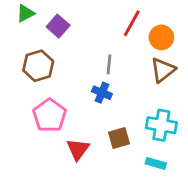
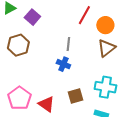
pink pentagon: (50, 115) -> (19, 98), moved
red triangle: (78, 149) -> (46, 104), turned -30

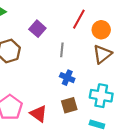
purple square: (32, 17) -> (37, 29), moved
blue cross: (63, 64) -> (67, 78), moved

